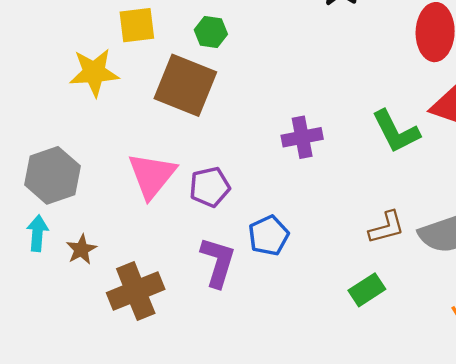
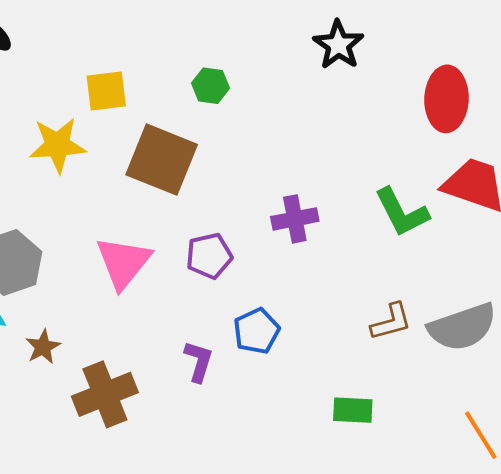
green hexagon: (211, 32) -> (210, 86), moved
purple pentagon: (210, 187) -> (209, 256), moved
purple L-shape: (218, 262) -> (199, 361), size x0.7
green rectangle: (367, 290) -> (353, 410), moved, turned 36

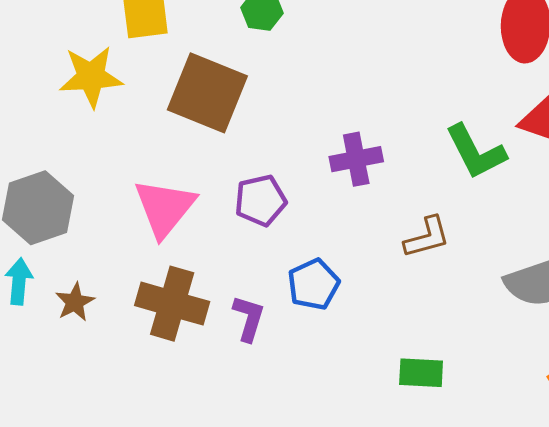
brown L-shape: (391, 322) -> (427, 237), moved
brown cross: (105, 394) -> (172, 304), moved, turned 38

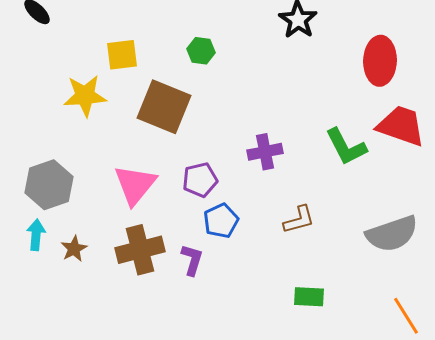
brown L-shape: (427, 237) -> (299, 220), moved
blue pentagon: (313, 284) -> (221, 221), moved
brown cross: (172, 304) -> (140, 250), turned -30

